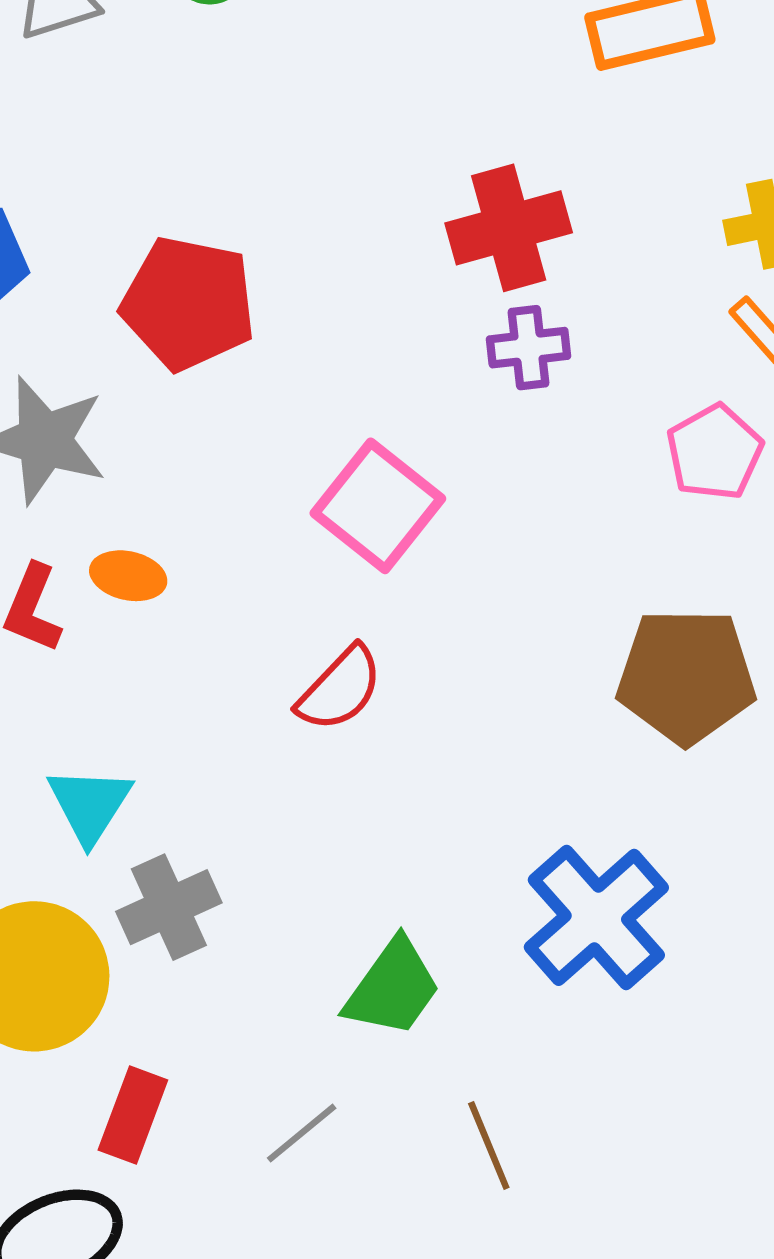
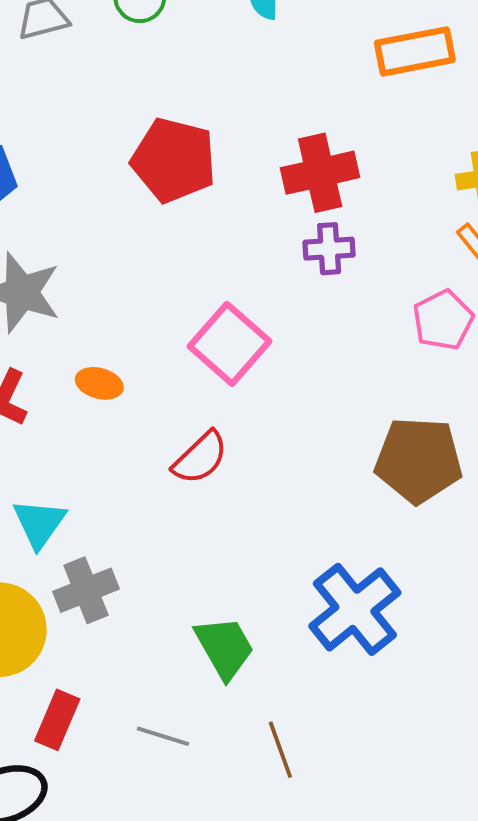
red pentagon: (188, 303) -> (174, 160), moved
orange ellipse: (128, 576) -> (99, 383), moved
green trapezoid: (393, 988) -> (225, 648), turned -68
gray line: (302, 1133) -> (163, 736), turned 54

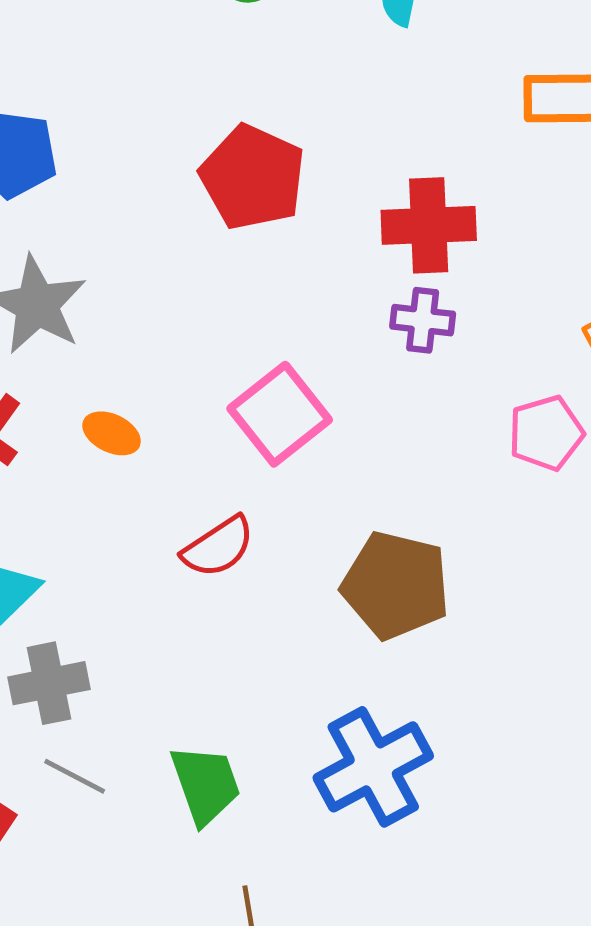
brown pentagon: (419, 460) -> (396, 585), moved
gray line: (163, 736) -> (75, 776), moved

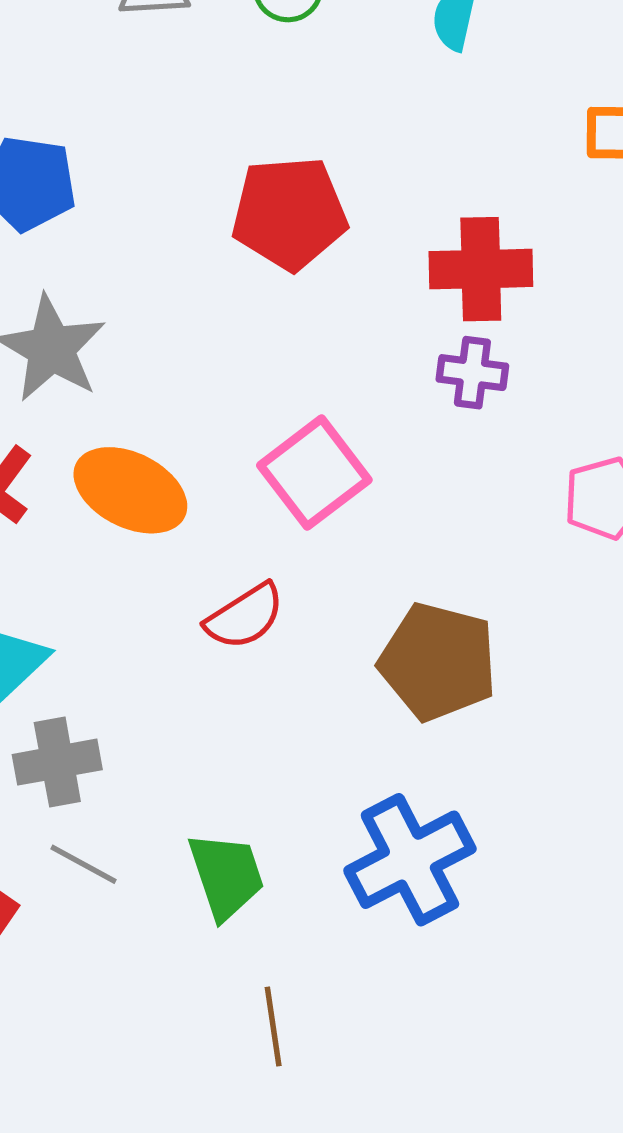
red pentagon: (253, 177) -> (289, 213), turned -30
orange ellipse: (112, 433) -> (130, 490), size x1.8

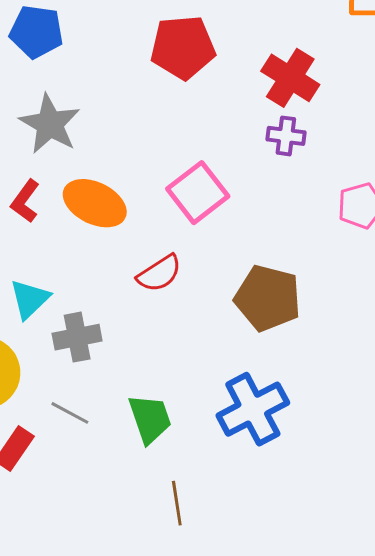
red cross: (481, 269) -> (290, 78), turned 34
gray cross: (57, 762) -> (77, 337), moved

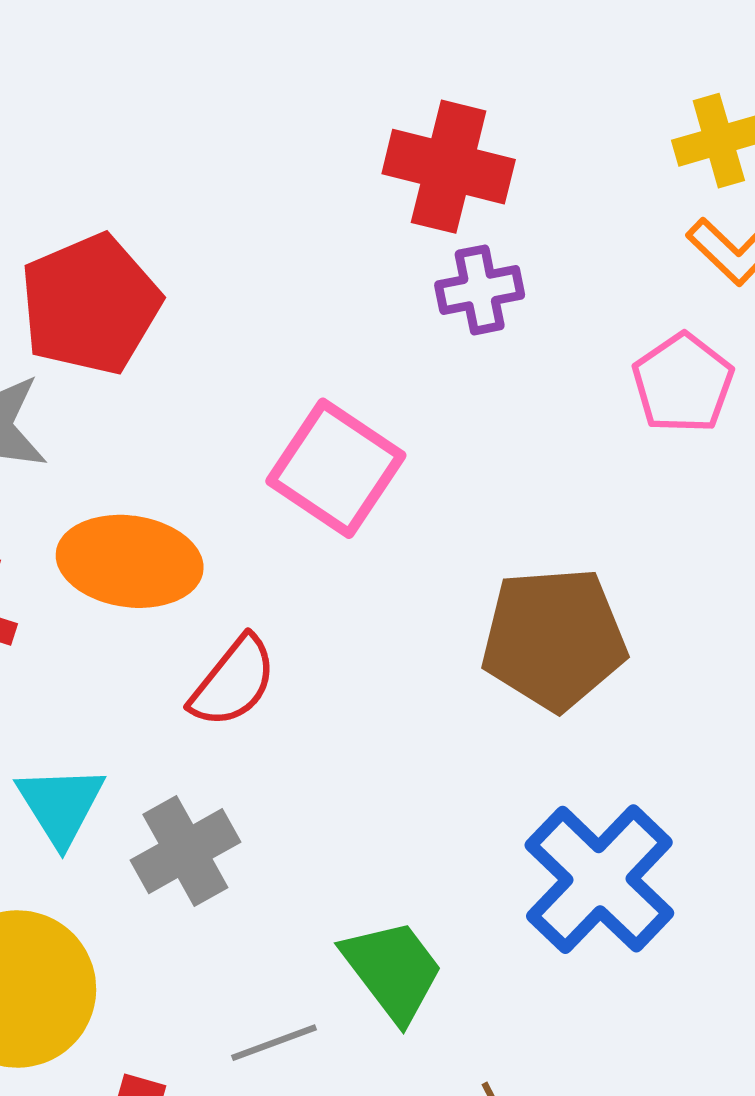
red pentagon: (183, 47) -> (90, 304), moved
red semicircle: (159, 273) -> (233, 682), moved
gray line: (70, 413) -> (274, 1043), moved, turned -30

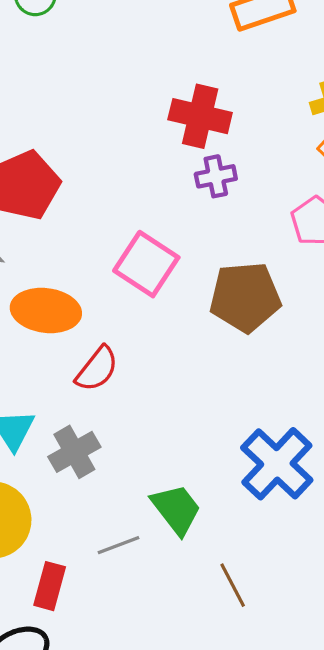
brown pentagon: (554, 639) -> (245, 297), moved

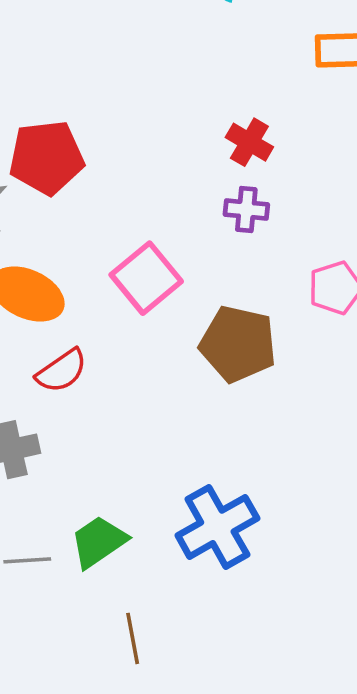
red cross: (200, 116) -> (249, 142), size x0.7
green trapezoid: (176, 509) -> (99, 542), turned -104

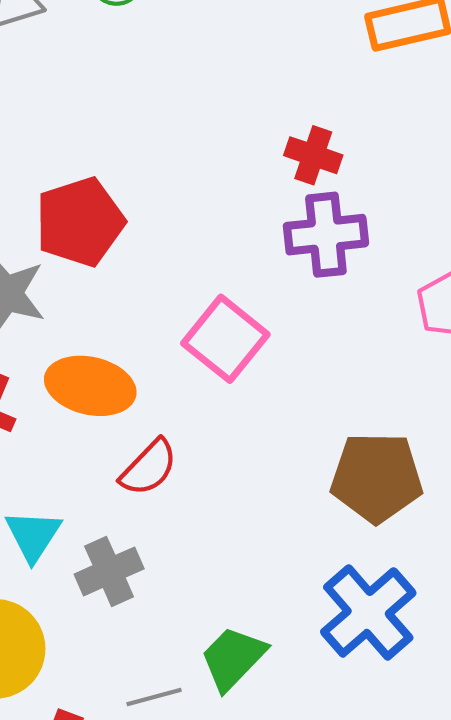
purple cross: (246, 210) -> (326, 235), size x1.5
brown pentagon: (238, 344) -> (377, 478), moved

